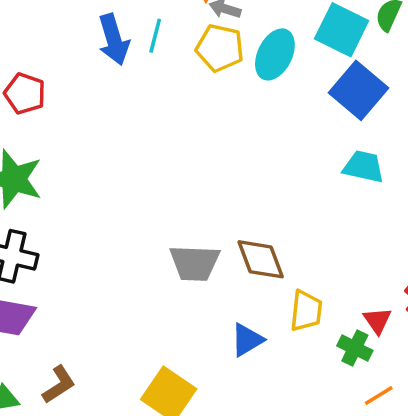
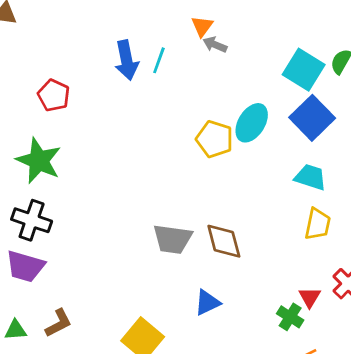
yellow pentagon: (220, 48) -> (215, 139), moved
cyan ellipse: (275, 54) -> (252, 123), moved
yellow trapezoid: (306, 311) -> (318, 224), moved

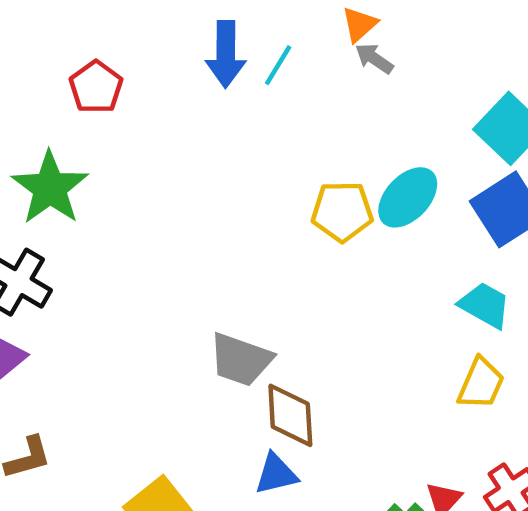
yellow pentagon: (215, 139) -> (342, 211), turned -30
brown diamond: (224, 241) -> (290, 415), moved

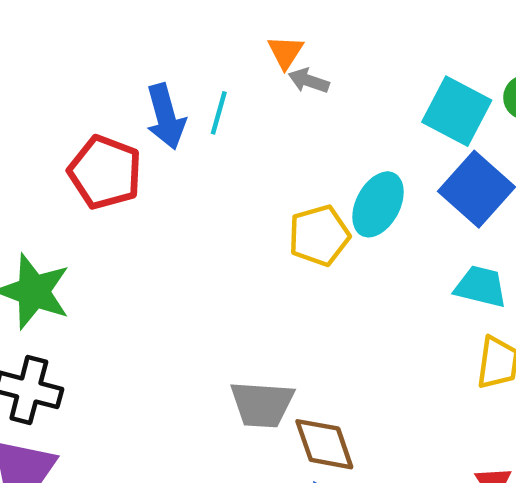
red pentagon: (96, 87) -> (105, 172), moved, size x1.4

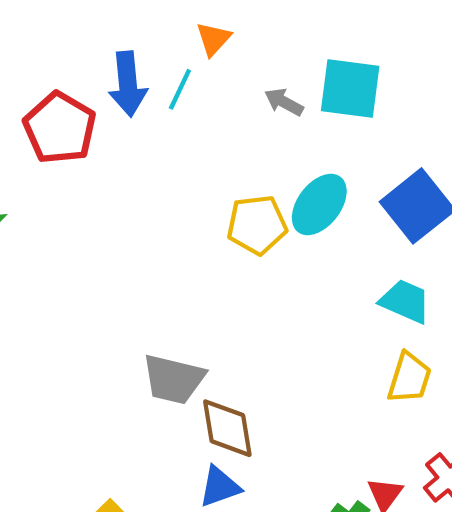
orange triangle: (285, 52) -> (213, 39), moved
gray arrow: (309, 81) -> (284, 102), moved
cyan square: (457, 111) -> (350, 88), moved, turned -30

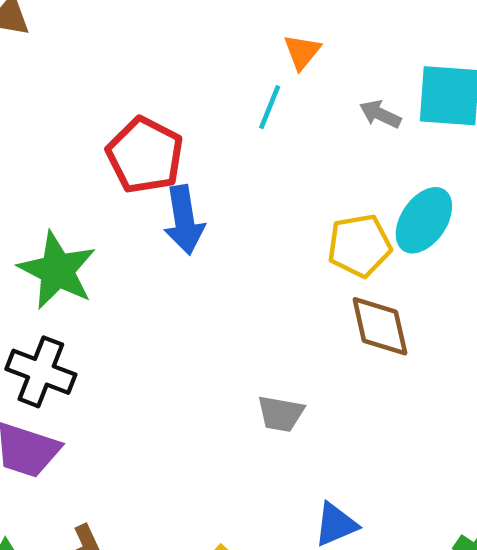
blue arrow: (128, 84) -> (184, 220), moved
gray trapezoid: (174, 379) -> (281, 414), size x0.7
brown diamond: (227, 428) -> (380, 326), moved

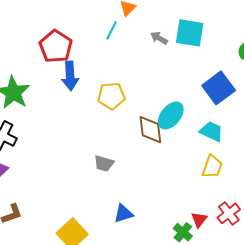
cyan ellipse: (424, 220) -> (171, 116), moved
yellow pentagon: (359, 246) -> (111, 96), moved

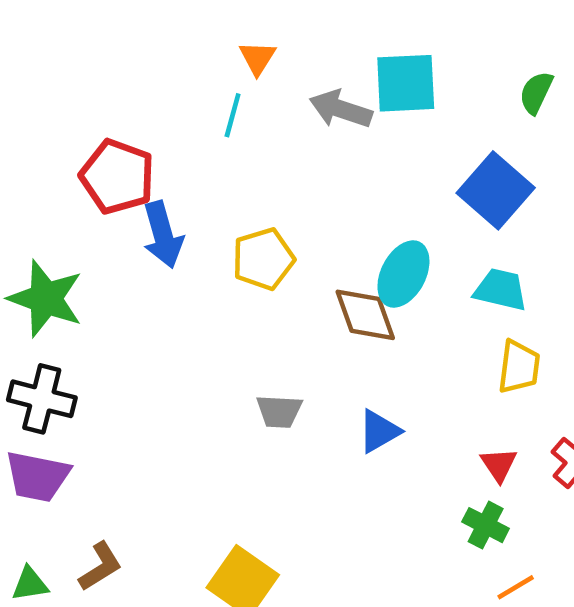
gray arrow: (159, 38) -> (341, 109), size x1.5
blue triangle: (123, 213) -> (379, 431), moved
red triangle: (199, 220) -> (499, 465), moved

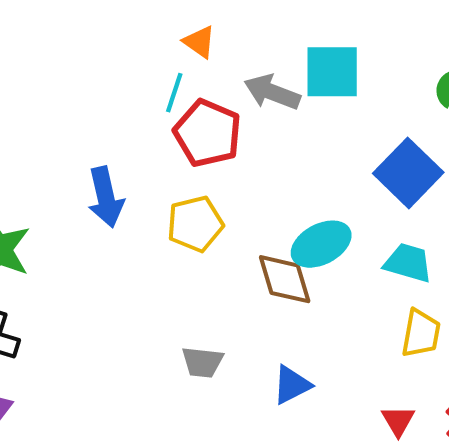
orange triangle: (257, 58) -> (199, 42), turned -30
red pentagon: (117, 177) -> (208, 133), moved
cyan ellipse: (403, 274) -> (321, 244), turned 32

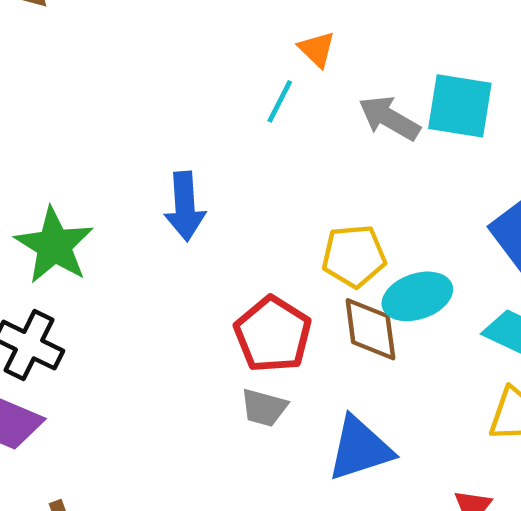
red pentagon: (208, 133) -> (273, 334), moved
yellow pentagon: (195, 224) -> (354, 256), moved
blue triangle: (292, 385) -> (360, 449), size x1.5

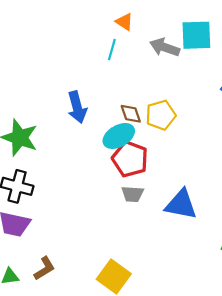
cyan ellipse: (417, 296) -> (119, 136), moved
brown diamond: (370, 329) -> (131, 114), moved, size x0.7
blue triangle: (360, 449) -> (181, 204), turned 40

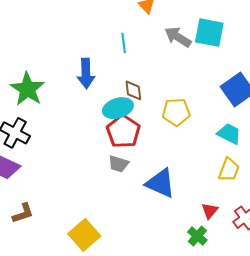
cyan line: (112, 50) -> (124, 43), moved, turned -36
yellow pentagon: (161, 115) -> (176, 112), moved

